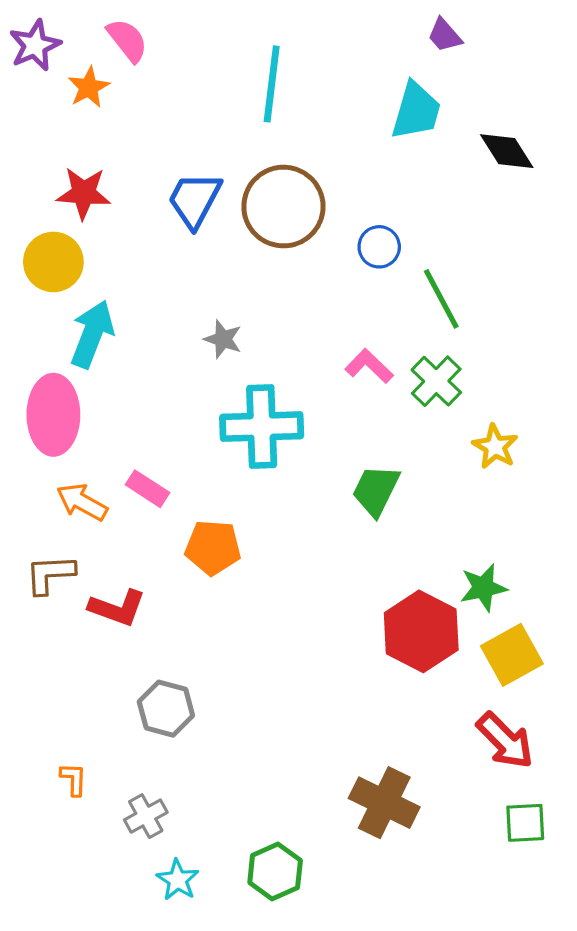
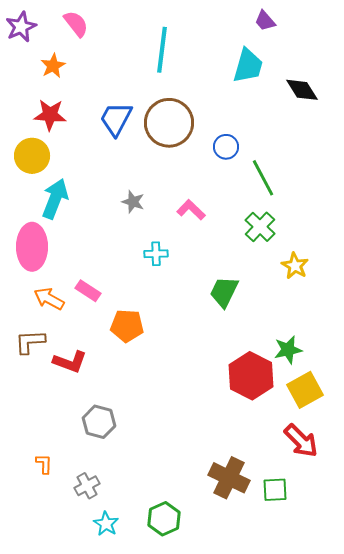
orange star: (89, 87) -> (53, 66), moved
pink L-shape: (369, 366) -> (191, 210), moved
cyan cross: (262, 427) -> (156, 254), size x0.5
green square: (525, 823) -> (275, 490), moved

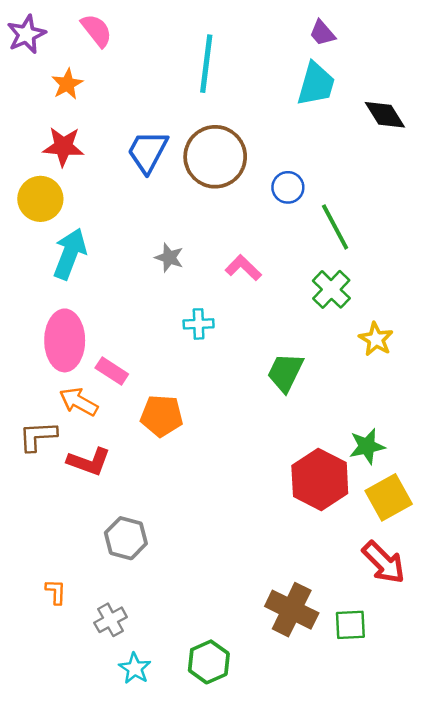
purple trapezoid: (265, 21) -> (322, 33), moved
pink ellipse: (32, 247) -> (65, 340), moved
orange arrow: (49, 299) -> (79, 402), moved

